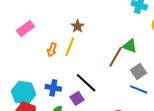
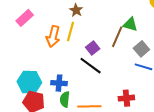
orange arrow: (52, 50) -> (53, 36), size x1.5
blue cross: (53, 88) -> (59, 83), moved
purple square: (77, 98) -> (93, 48), moved

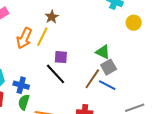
green triangle: (130, 24) -> (103, 52), moved
brown line: (117, 37) -> (92, 79), moved
purple square: (93, 48) -> (61, 57), turned 32

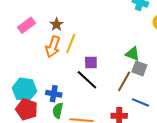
brown star: (52, 17) -> (57, 24), moved
gray square: (109, 67) -> (139, 68), turned -35
blue line: (107, 85) -> (140, 102), moved

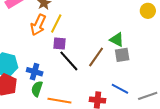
purple square: (91, 62) -> (60, 44), moved
gray square: (139, 68) -> (122, 55), turned -35
brown line: (124, 81) -> (96, 57), moved

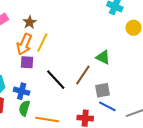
purple square: (60, 44) -> (27, 62), moved
gray square: (122, 55) -> (103, 90), moved

